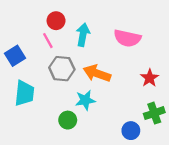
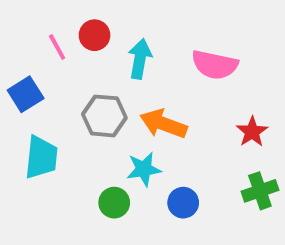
pink line: (48, 41) -> (57, 47), moved
blue circle: (131, 131) -> (183, 203), moved

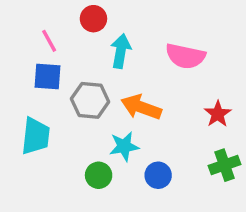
red circle: (95, 35) -> (93, 19), moved
blue square: (26, 94) -> (48, 77), moved, turned 36

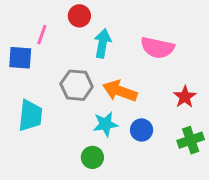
pink line: (49, 41) -> (42, 35), turned 48
blue square: (48, 77) -> (20, 58), moved
green circle: (99, 175) -> (92, 157), moved
blue circle: (158, 175) -> (142, 130), moved

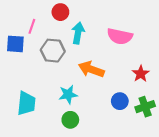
gray hexagon: (77, 85) -> (53, 51), moved
cyan trapezoid: (30, 116) -> (26, 103), moved
cyan star: (105, 124) -> (68, 95), moved
blue circle: (142, 130) -> (120, 101), moved

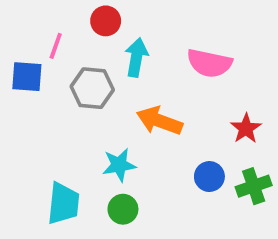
cyan trapezoid: (26, 103) -> (63, 203), moved

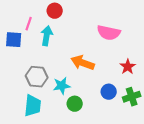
cyan arrow: (136, 57) -> (47, 36), moved
gray hexagon: (92, 88) -> (37, 77), moved
green circle: (123, 209) -> (75, 104), moved

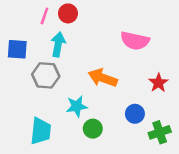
pink line: (29, 24) -> (44, 16), moved
gray hexagon: (37, 77) -> (46, 75), moved
green cross: (132, 97) -> (160, 132), moved

